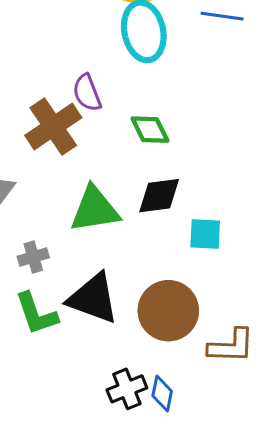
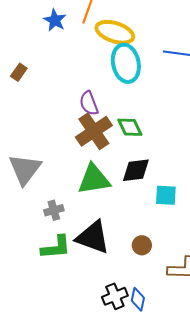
brown cross: (53, 127) -> (94, 131), moved
brown circle: (168, 311) -> (142, 245), size x0.5
green L-shape: (36, 314) -> (56, 247), turned -76

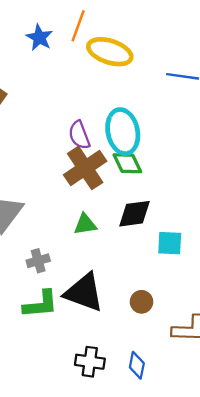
cyan ellipse: (126, 63) -> (123, 132), moved
green triangle: (94, 179) -> (85, 224), size x0.6
black cross: (115, 296) -> (90, 362), moved, turned 30

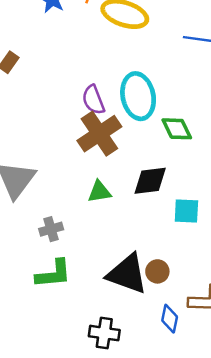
green diamond: (127, 163) -> (177, 129), moved
black triangle: (84, 292) -> (127, 274), moved
blue diamond: (137, 365) -> (170, 319), moved

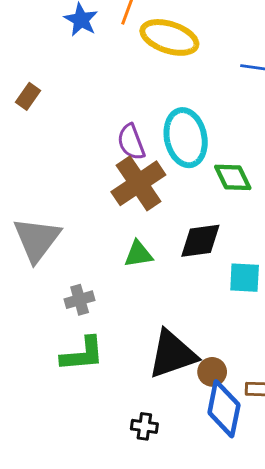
brown circle: (157, 271) -> (212, 372), moved
black triangle: (127, 274) -> (172, 354), turned -39
blue diamond: (170, 319) -> (224, 409), size x1.6
black cross: (104, 333) -> (144, 426), size x0.7

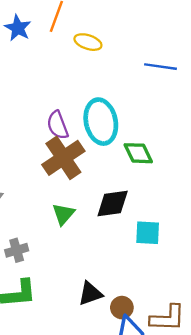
yellow ellipse: (169, 37) -> (88, 42), size x0.6
green triangle: (138, 254) -> (63, 214), turned -40
black triangle: (172, 354) -> (90, 294), size x0.6

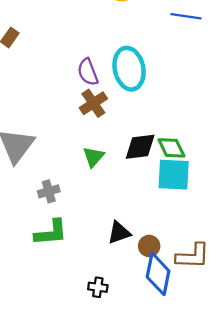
green diamond: (138, 153) -> (171, 148), moved
brown cross: (63, 158) -> (93, 103), size x0.7
cyan square: (148, 233) -> (174, 175), size x1.4

